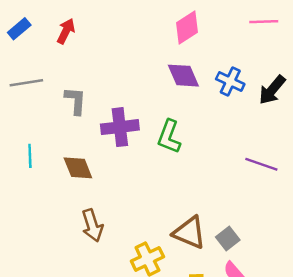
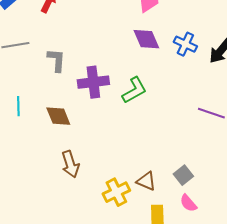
green L-shape: (169, 137) -> (134, 90), turned -140
brown triangle: (189, 233) -> (146, 181), moved, size x0.7

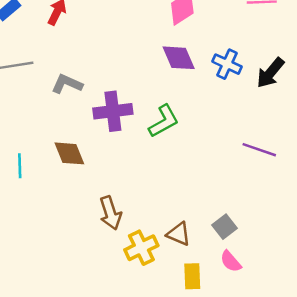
gray L-shape: (56, 60) -> (67, 84), turned -70
cyan line: (18, 106) -> (20, 166), moved
brown arrow: (70, 164) -> (110, 213), moved

